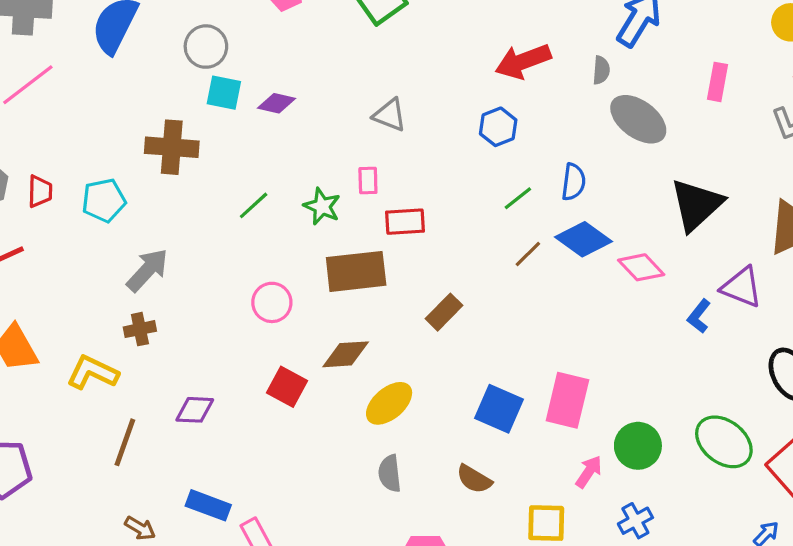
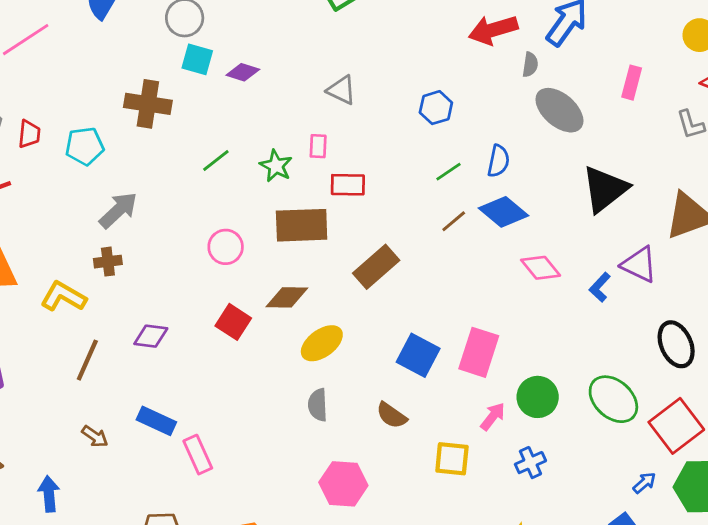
red arrow: (523, 61) -> (493, 30), moved
pink diamond: (641, 267) -> (541, 268), moved
brown rectangle: (444, 312) -> (376, 267), size x1.4

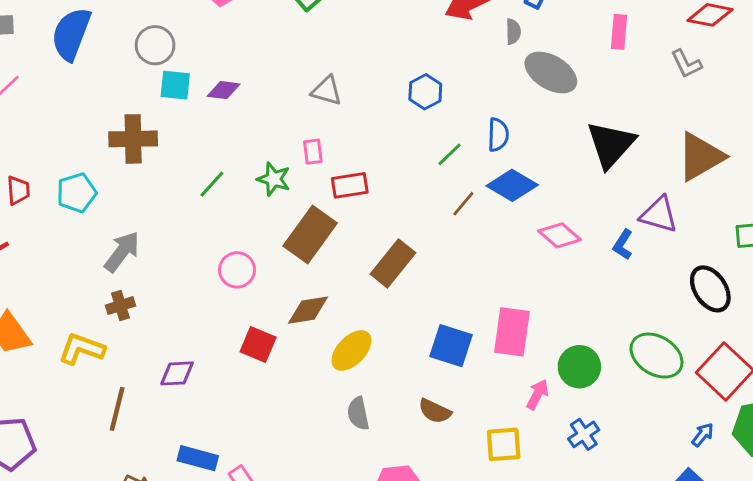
brown rectangle: (302, 225) -> (310, 235), turned -42

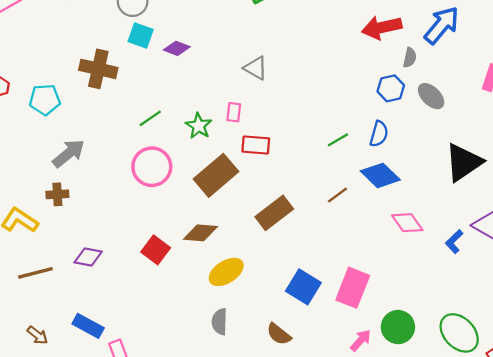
gray ellipse: (551, 73) -> (431, 96), size x0.7
blue hexagon: (425, 92) -> (391, 88), moved
brown line: (463, 204) -> (338, 195), moved
pink circle: (237, 270) -> (152, 167), moved, size x1.4
brown line: (117, 409) -> (35, 273), turned 48

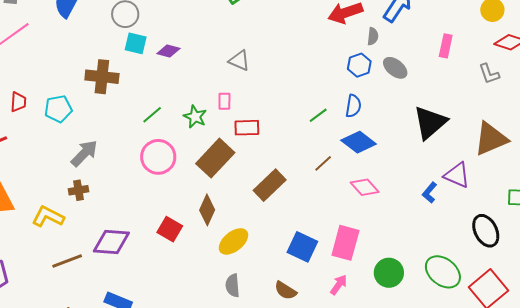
pink diamond: (407, 223) -> (365, 187), moved
brown diamond: (200, 233) -> (207, 210), turned -64
purple diamond: (88, 257) -> (111, 242), size x1.5
pink arrow: (361, 340) -> (339, 285), moved

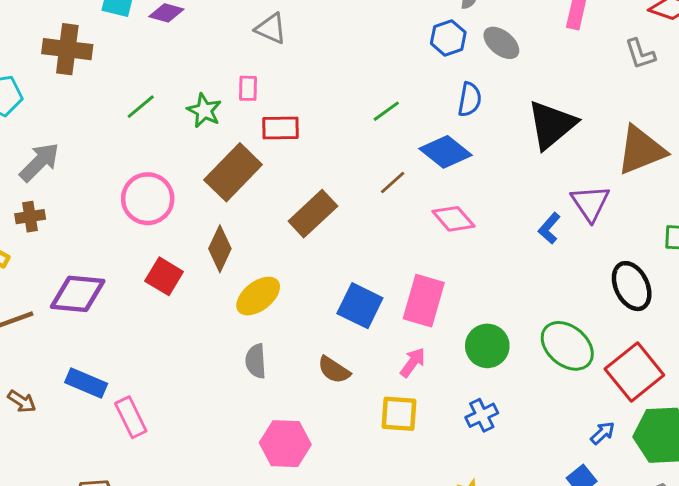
blue semicircle: (353, 106) -> (470, 99), moved
pink circle: (158, 157) -> (148, 199), moved
purple triangle: (457, 175) -> (590, 203), turned 32

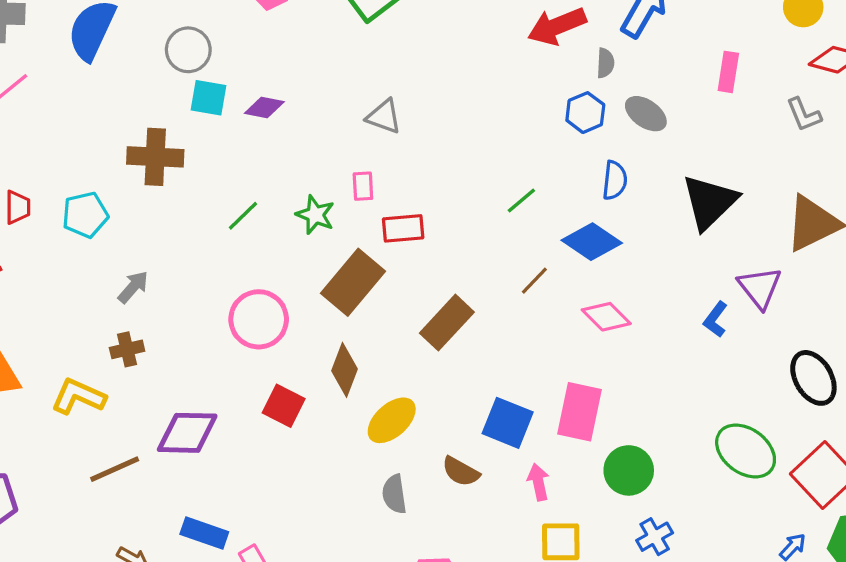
gray arrow: (39, 162) -> (133, 287), size x0.7
green circle: (487, 346) -> (629, 470), moved
pink arrow: (413, 362) -> (538, 482), moved, turned -44
brown semicircle: (334, 370) -> (461, 472), moved

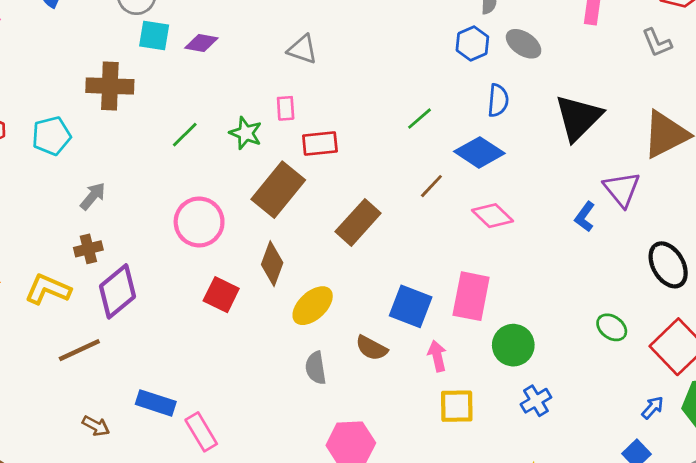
purple diamond: (187, 433) -> (117, 291), moved, turned -40
green ellipse: (746, 451) -> (612, 327), size x0.6

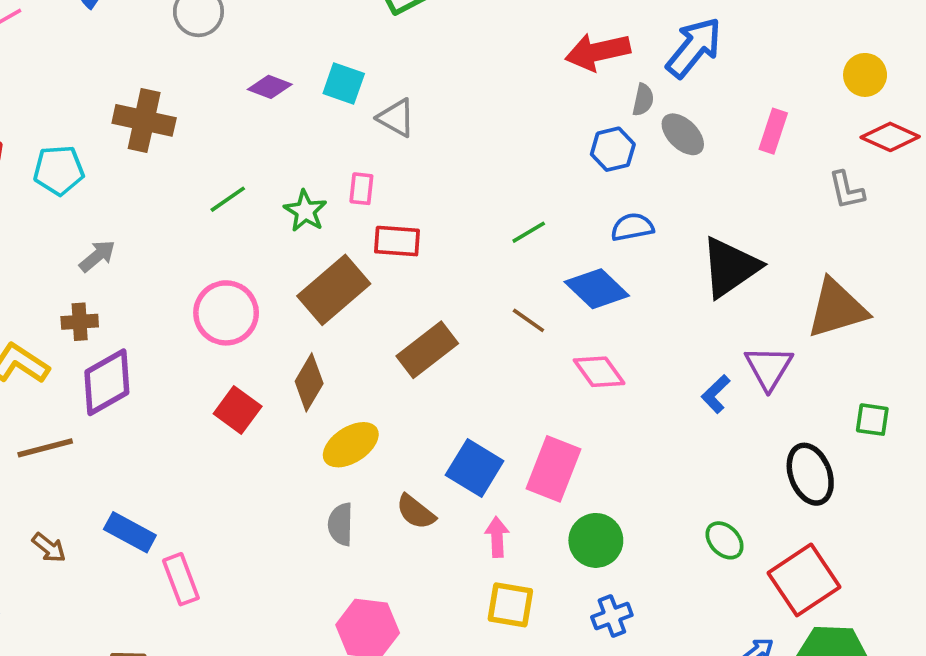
cyan square: (154, 36) -> (344, 83), moved
gray ellipse: (524, 44) -> (683, 134), moved
blue semicircle: (498, 100) -> (632, 227), turned -116
brown line: (431, 186) -> (528, 320), turned 72

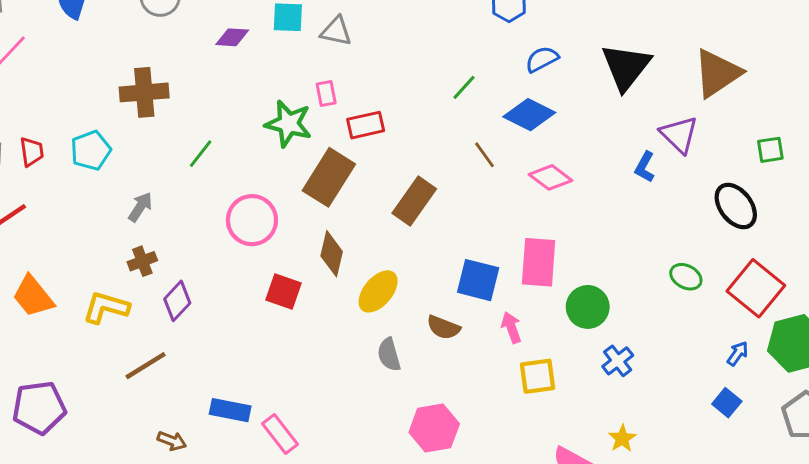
green line: (228, 199) -> (201, 154), moved
green star: (305, 211) -> (289, 124), size x1.4
brown line: (528, 320) -> (485, 155), turned 36
purple diamond: (107, 382) -> (177, 301), size x0.7

